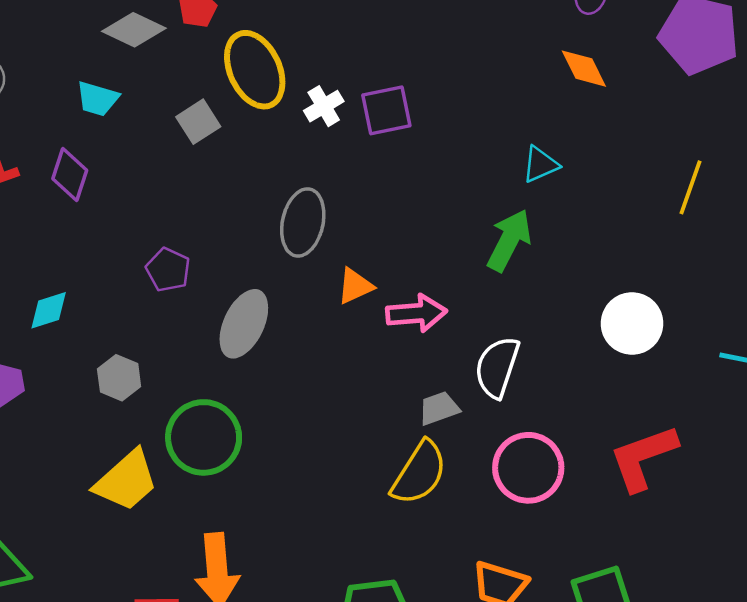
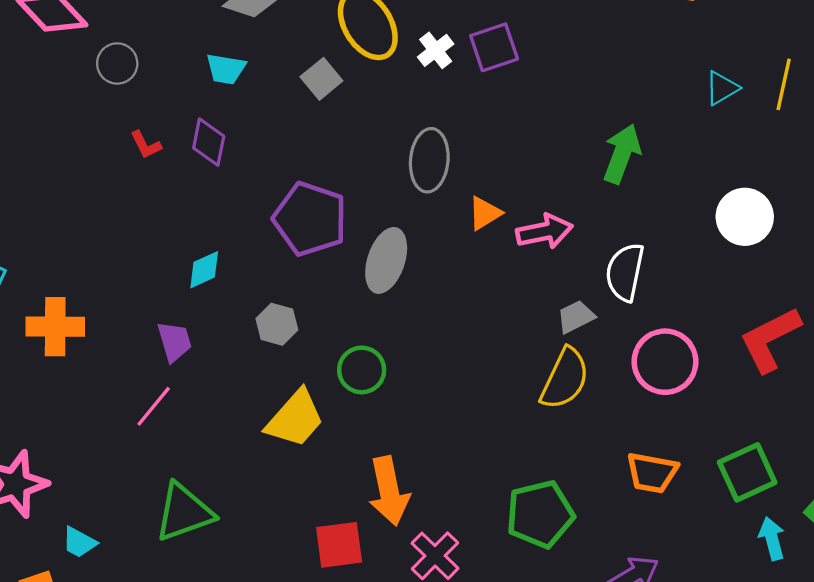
cyan triangle: (540, 164) -> (722, 88), moved
purple pentagon: (168, 270) -> (310, 219), size x1.8
green circle: (204, 437) -> (362, 370), size x0.7

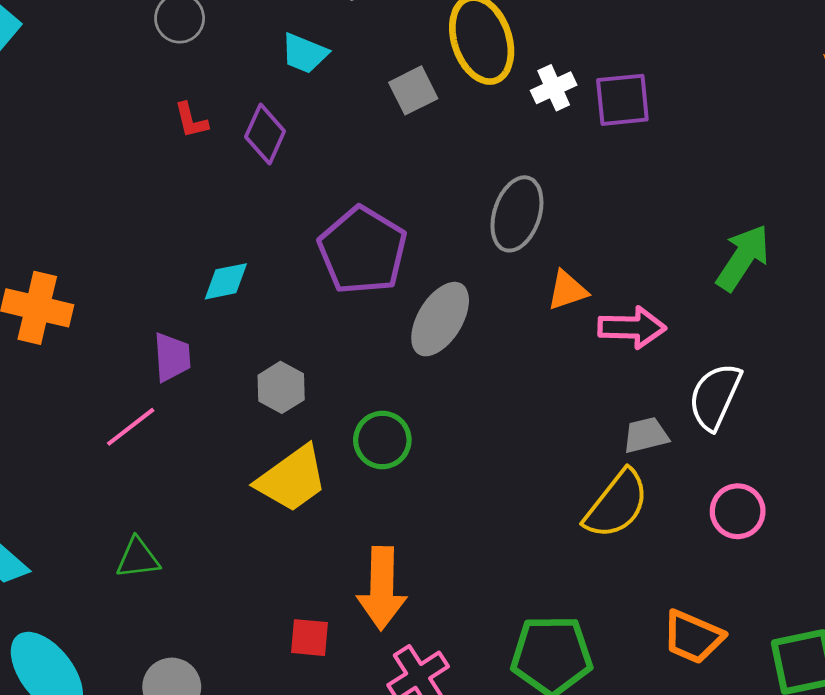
gray hexagon: (277, 324) -> (281, 387), moved
pink circle: (665, 362) -> (738, 511), size x0.7
green triangle: (184, 512) -> (138, 558), size x0.6
red square: (339, 545) -> (310, 638), size x0.7

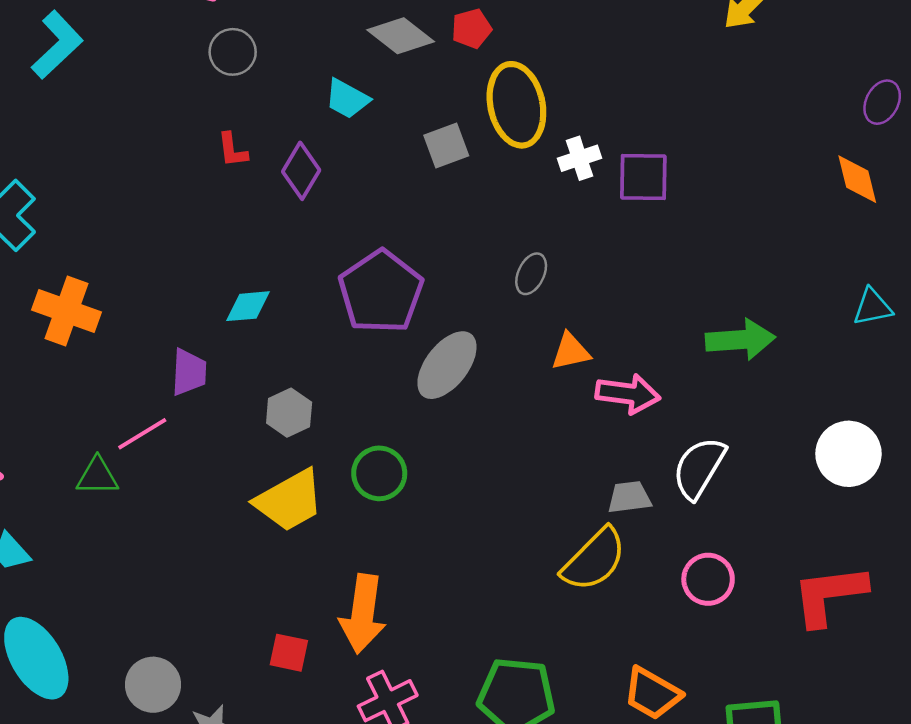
gray ellipse: (517, 214) -> (531, 274), size x0.6
green arrow: (743, 258) -> (740, 340), turned 46
green triangle: (138, 558) -> (97, 476), moved

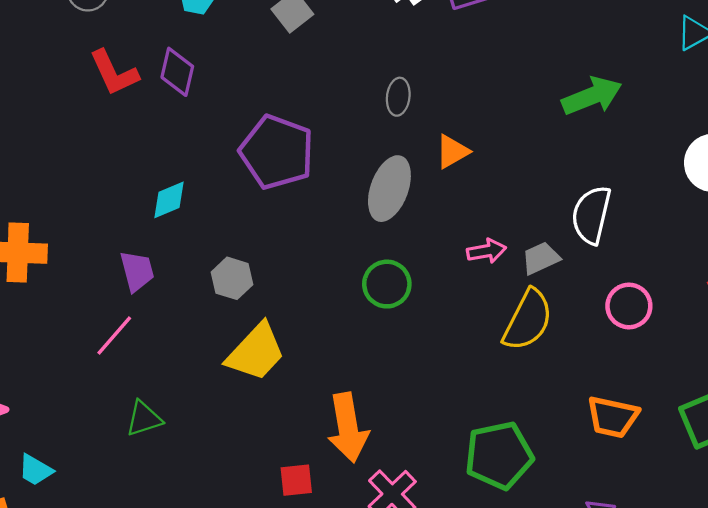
red L-shape: (232, 150) -> (114, 73), size x1.6
gray ellipse: (447, 365) -> (389, 189), moved
pink arrow: (628, 394) -> (486, 251), moved, size x0.7
green circle: (379, 473) -> (387, 284), moved
green triangle: (97, 476) -> (144, 419), moved

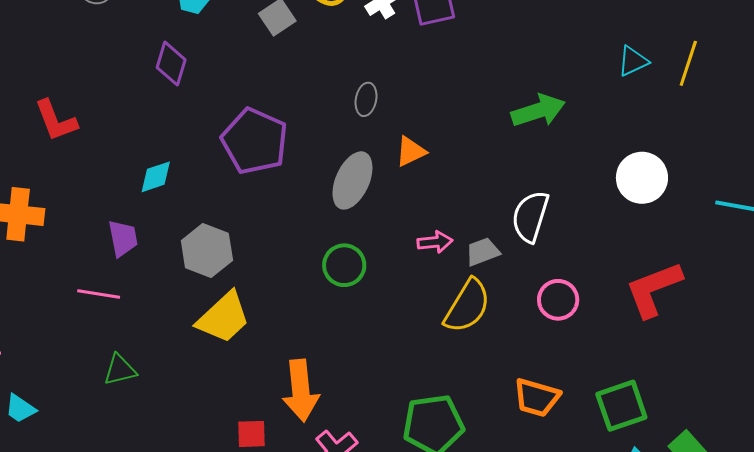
red L-shape: (114, 73) -> (56, 121), moved
gray hexagon: (232, 278) -> (207, 251), size x1.4
pink line: (114, 335) -> (99, 294), turned 54

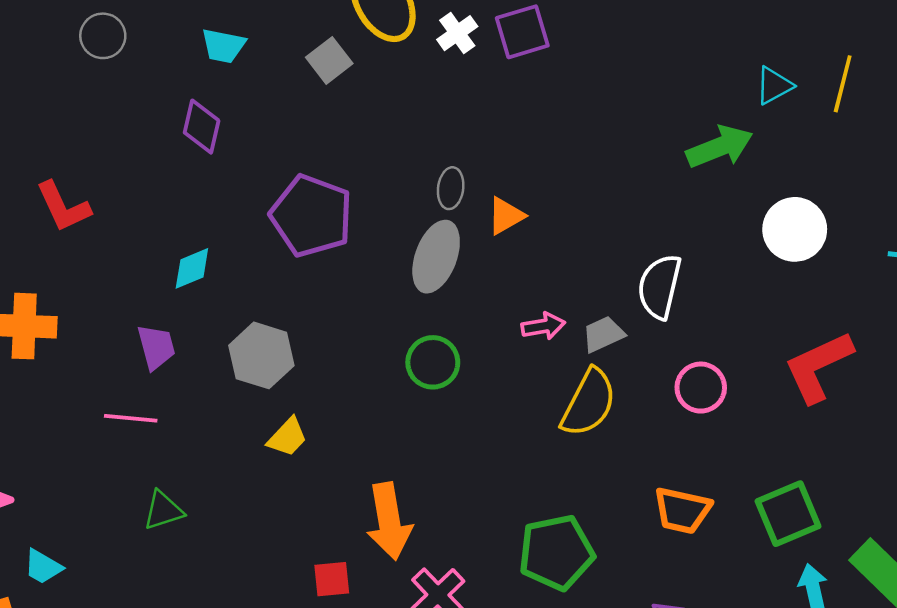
gray ellipse: (366, 99) -> (451, 188), moved
green arrow: (538, 111) -> (720, 147), moved
yellow trapezoid: (224, 318) -> (287, 437), size x0.6

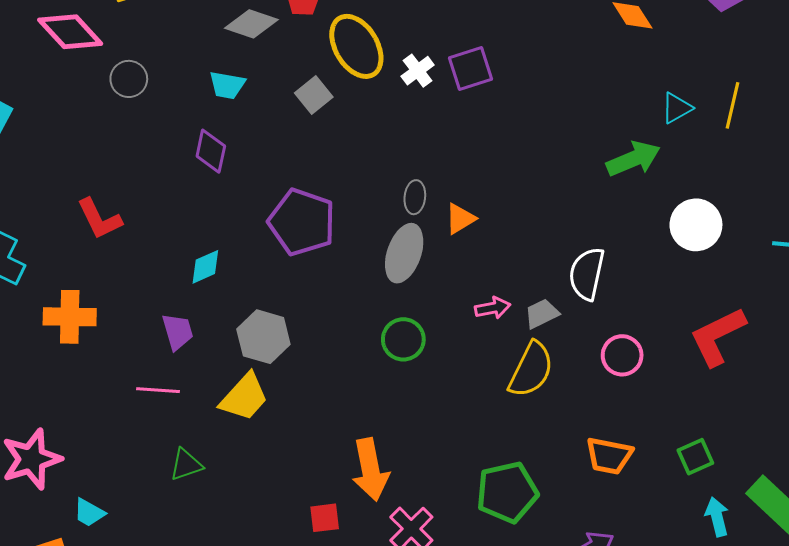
yellow trapezoid: (287, 437) -> (244, 397), moved, size x1.5
green square: (788, 514) -> (695, 457), size x0.7

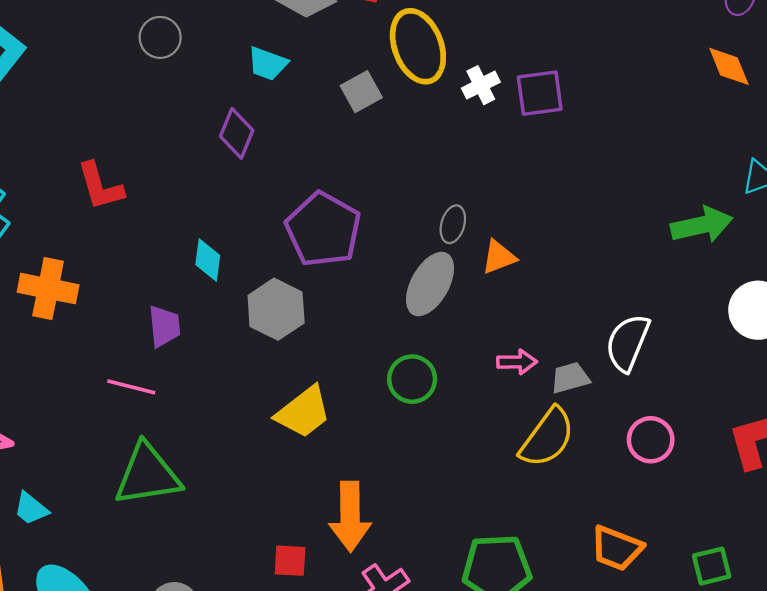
cyan diamond: (205, 267) -> (208, 260), turned -69
gray hexagon: (263, 337) -> (276, 309), moved
yellow trapezoid: (244, 397) -> (303, 412), moved
green triangle: (186, 465) -> (148, 475), size x1.8

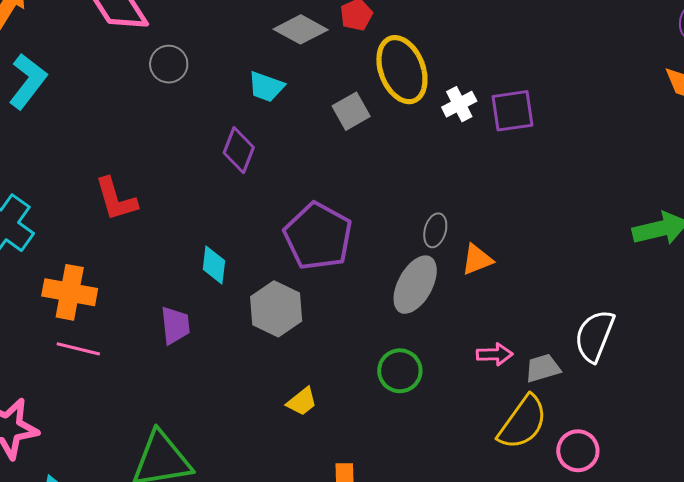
pink line: (131, 387) -> (78, 349), moved
yellow trapezoid: (303, 412) -> (302, 402), size x0.6
pink circle: (651, 440) -> (578, 451), moved

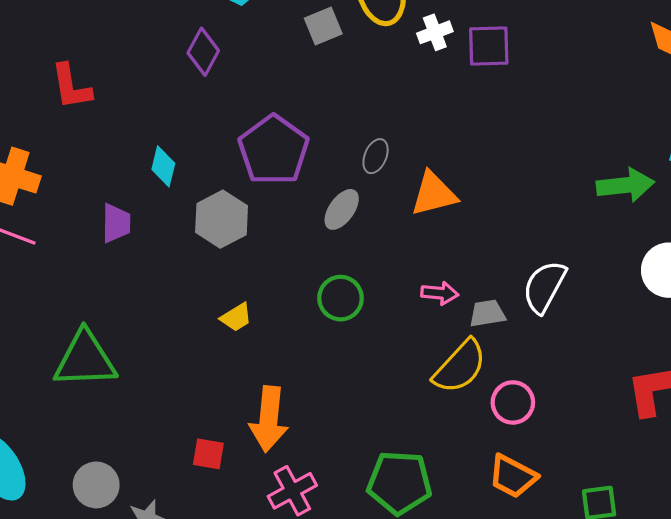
gray ellipse: (435, 230) -> (376, 156), moved
orange triangle: (477, 260) -> (434, 194), size x1.4
gray ellipse: (415, 285) -> (342, 209), moved, size x0.7

